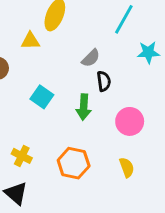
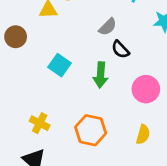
black semicircle: (104, 81) -> (120, 49), turned 144
yellow semicircle: (127, 167) -> (143, 134), turned 36

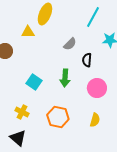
black semicircle: (120, 49) -> (87, 60), moved, turned 48
cyan square: (59, 65) -> (34, 82), moved

